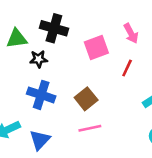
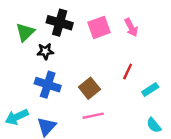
green triangle: (17, 38) -> (25, 32), turned -36
pink square: (96, 47) -> (99, 27), moved
red line: (127, 68) -> (128, 72), moved

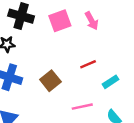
red line: (128, 72) -> (88, 64), turned 42
pink line: (93, 116) -> (82, 107), moved

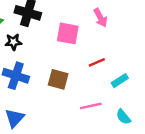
pink square: (60, 21) -> (68, 33), moved, turned 30
brown square: (50, 81) -> (58, 79), turned -36

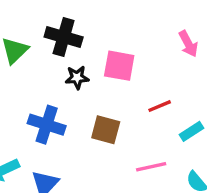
pink arrow: (100, 18) -> (188, 44), moved
black star: (13, 42) -> (77, 77), moved

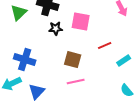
blue cross: (47, 125) -> (25, 60), moved
pink line: (151, 167) -> (76, 82), moved

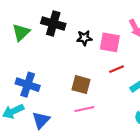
pink square: (81, 22) -> (110, 42), moved
black star: (56, 28) -> (84, 38), moved

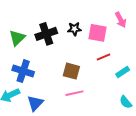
black cross: (53, 24) -> (46, 34), moved, turned -35
green triangle: (21, 32) -> (17, 38), moved

